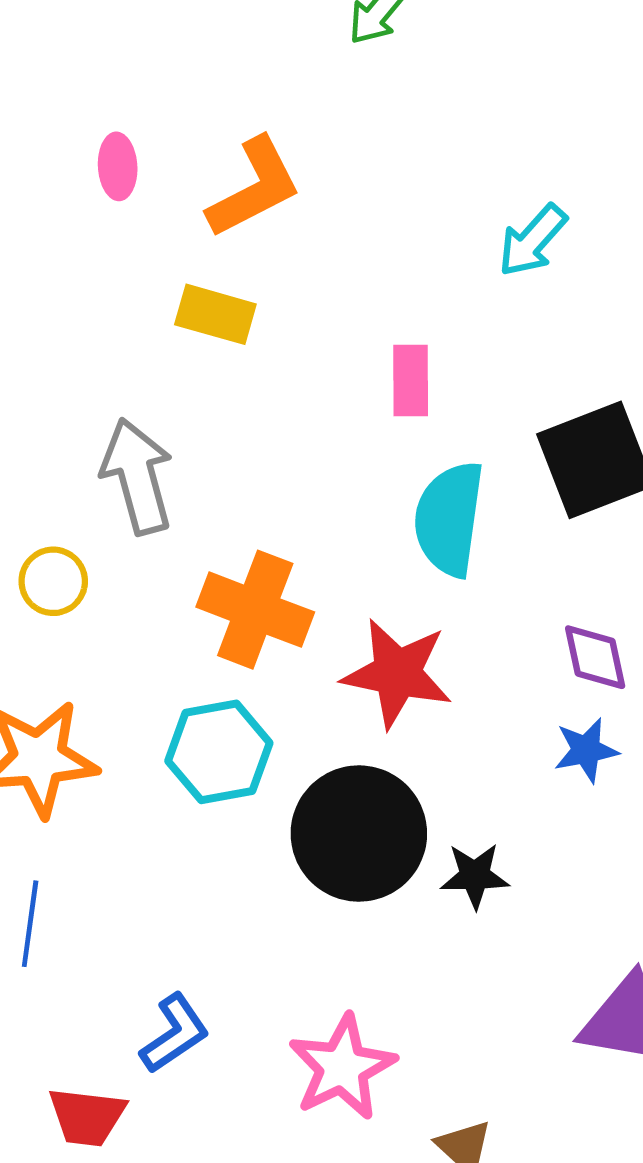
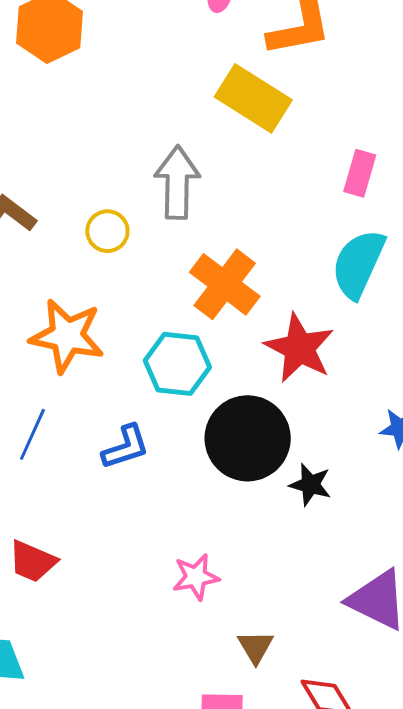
yellow rectangle: (215, 314) -> (253, 98), size x1.5
blue L-shape: (175, 1034) -> (126, 447), moved
pink star: (342, 1067) -> (196, 577), size x0.7

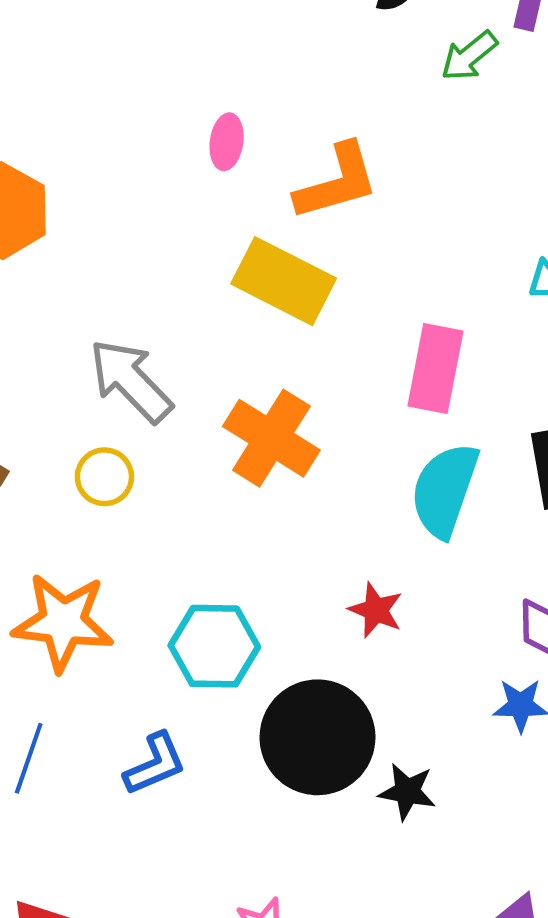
pink rectangle: (360, 173) -> (435, 369), size x1.4
gray arrow: (177, 182) -> (131, 381), moved, turned -40
orange cross: (225, 284) -> (271, 438), moved
red star: (299, 348) -> (376, 610), size x0.6

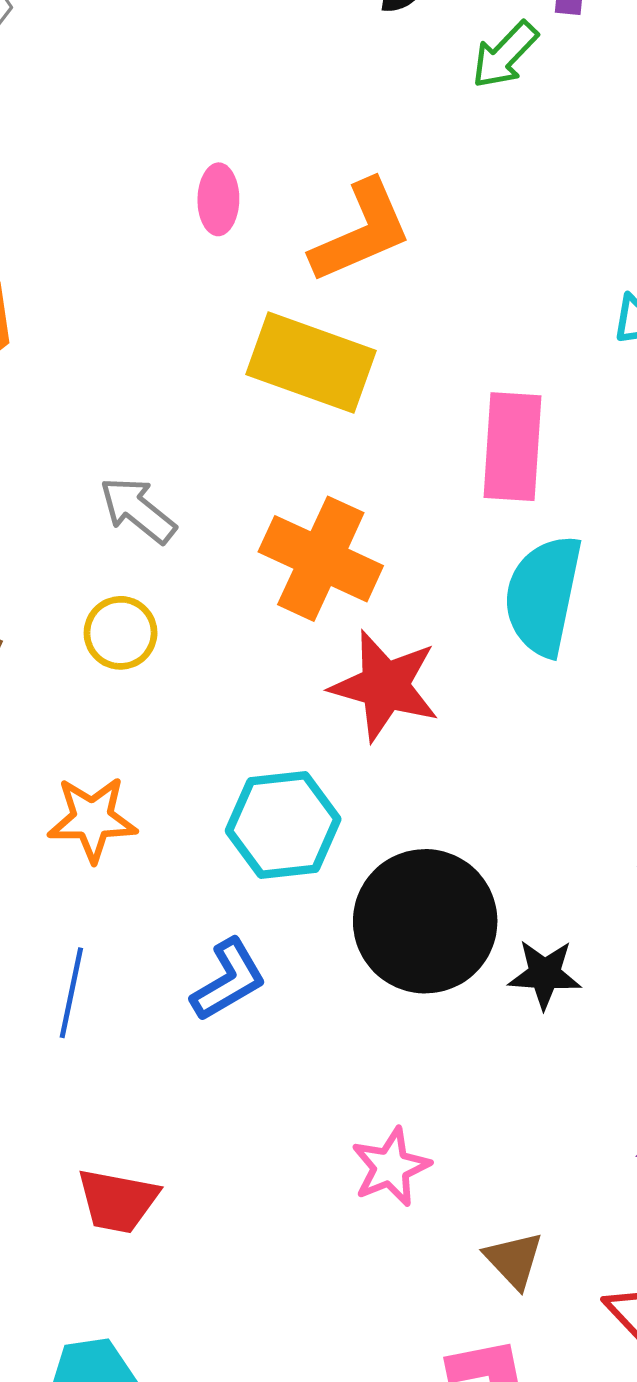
gray arrow: (131, 381) -> (138, 510), size x0.7
red star: (376, 610) -> (385, 686), moved, size x1.6
orange star: (63, 622) -> (92, 819), size x0.7

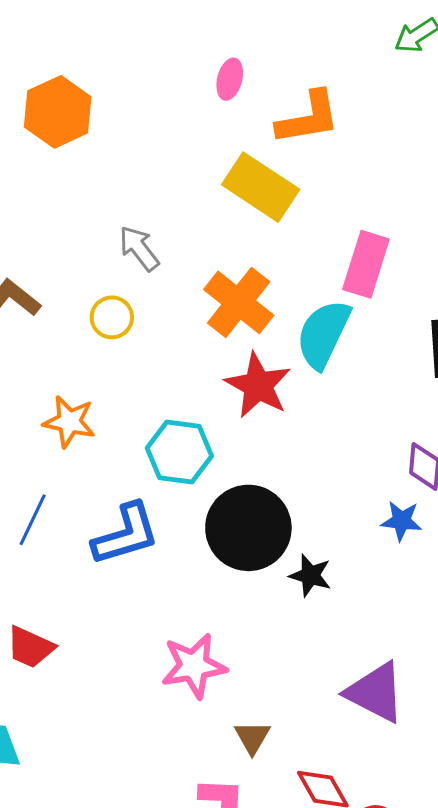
cyan semicircle: (543, 595) -> (323, 334), moved
blue L-shape: (228, 980) -> (126, 534), size x1.4
pink star: (391, 1167) -> (194, 666), size x1.4

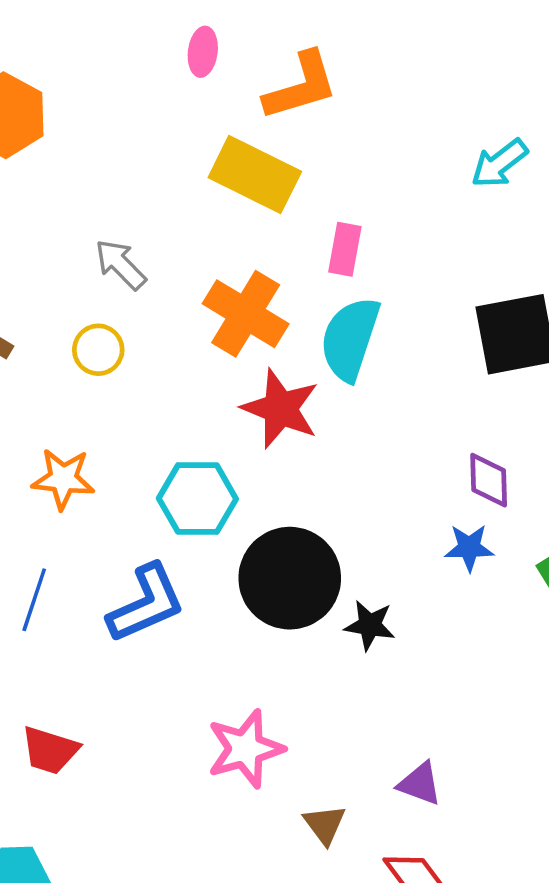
pink rectangle: (366, 264) -> (345, 249), moved, size x0.7
purple triangle: (375, 692) -> (420, 784), moved, size x0.6

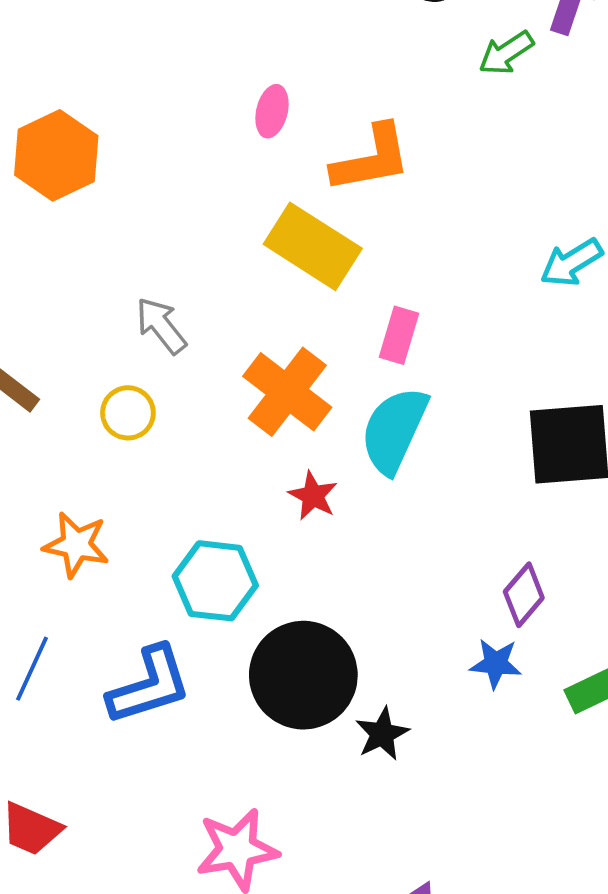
red star: (280, 409) -> (313, 496), size x0.6
purple diamond: (489, 480) -> (524, 595), turned 36
black star: (370, 625) -> (382, 734), turned 30

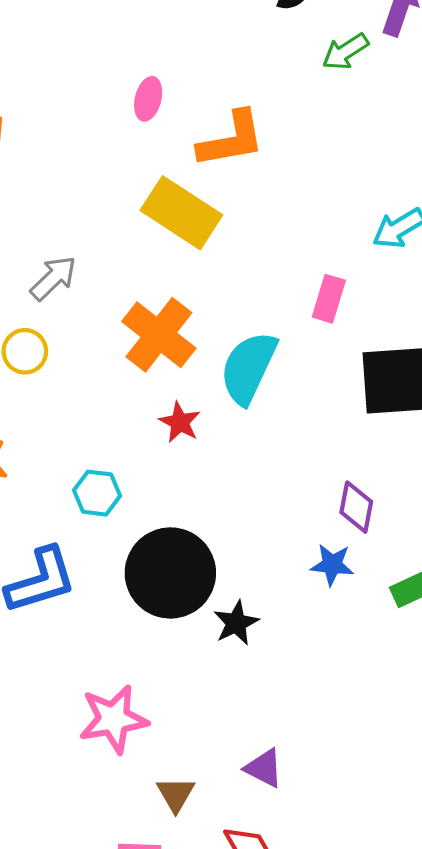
gray arrow: (161, 326) -> (53, 278), turned 84
pink rectangle: (399, 335) -> (329, 299), moved
cyan hexagon: (215, 581) -> (97, 493), size x0.7
purple diamond: (524, 595) -> (356, 507), turned -30

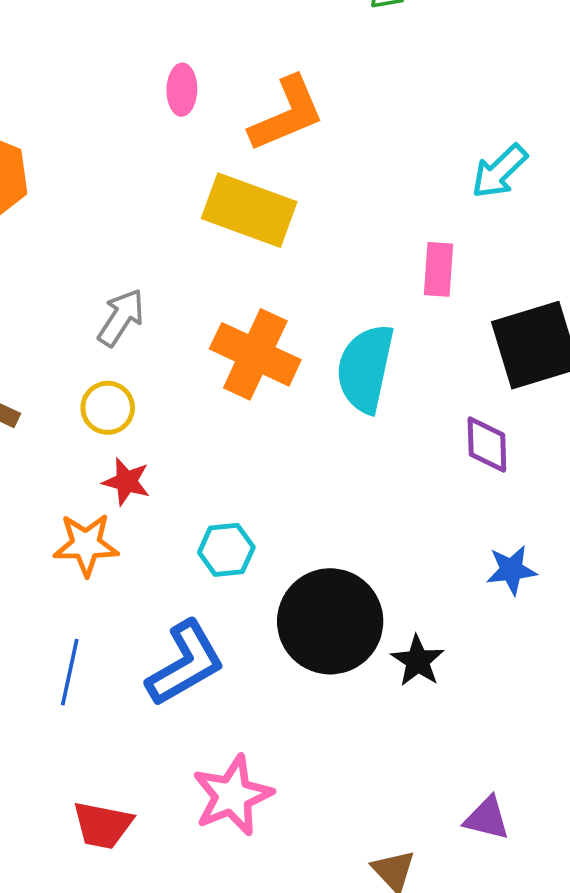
red star: (180, 422) -> (126, 482), moved
purple diamond: (356, 507) -> (487, 445), moved
pink star: (113, 719) -> (232, 796), moved

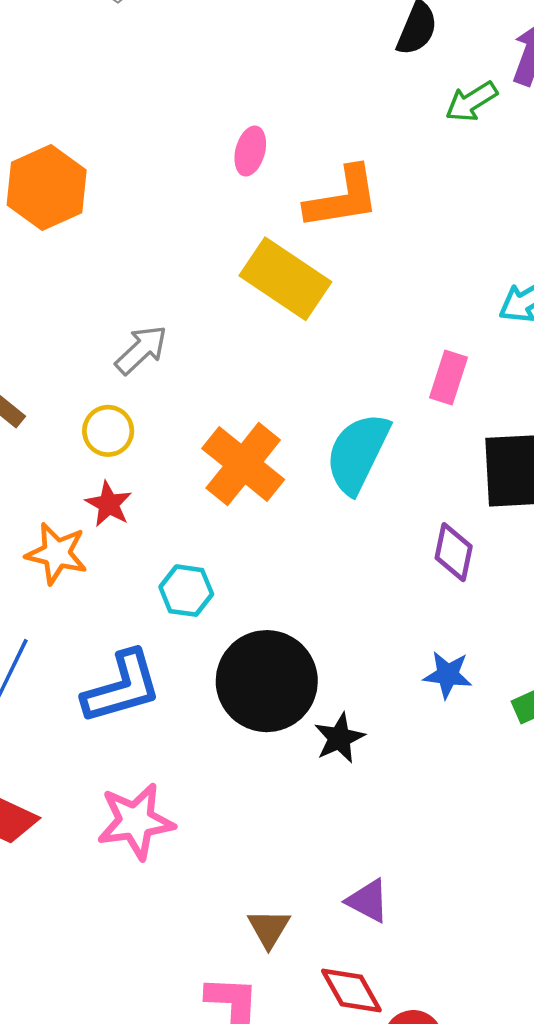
orange cross: (255, 354) -> (243, 464), moved

